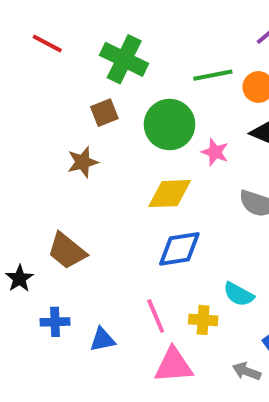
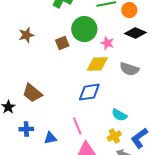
brown square: (104, 113) -> (62, 43), moved
brown star: (83, 162) -> (26, 35), moved
yellow diamond: (170, 194) -> (97, 64), moved
yellow cross: (203, 320) -> (114, 136), moved, turned -32

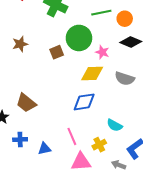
yellow cross: (114, 136) -> (99, 145), moved

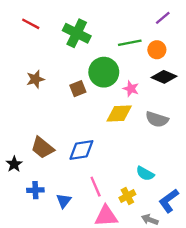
blue diamond: (84, 102) -> (81, 150), moved
blue triangle: (44, 149) -> (64, 201), turned -40

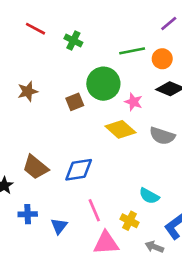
red line: (31, 24) -> (36, 29), moved
green cross: (77, 33) -> (73, 40), size x0.6
yellow diamond: (119, 113) -> (120, 129), turned 44
yellow cross: (127, 196) -> (130, 221), turned -35

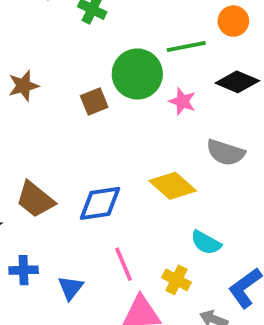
green line: (132, 51) -> (186, 47), moved
orange circle: (162, 59) -> (233, 21), moved
yellow diamond: (120, 129) -> (173, 186), moved

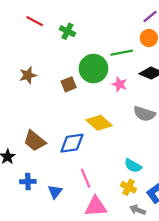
yellow diamond: (173, 186) -> (99, 123), moved
yellow cross: (176, 280) -> (129, 187), moved

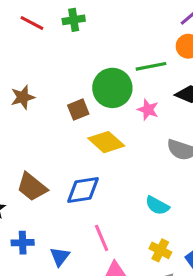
green cross: (67, 31) -> (74, 20), moved, turned -35
yellow diamond: (99, 123) -> (106, 142), moved
cyan semicircle: (133, 166) -> (157, 205), moved

